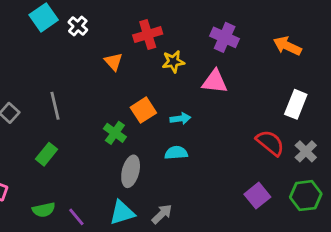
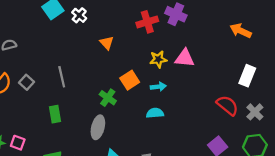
red cross: (148, 35) -> (147, 22), moved
purple cross: (225, 37) -> (176, 14), moved
yellow star: (173, 62) -> (158, 59), moved
green rectangle: (47, 154) -> (55, 114), turned -49
gray ellipse: (131, 171) -> (98, 127), moved

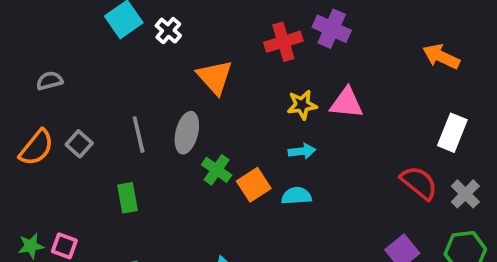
orange triangle: (107, 43) -> (215, 77), size x1.5
orange square: (130, 80) -> (254, 185), moved
gray ellipse: (98, 127) -> (187, 133), moved

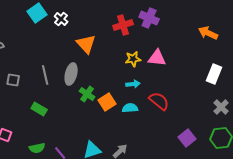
gray square: (79, 144) -> (13, 80), turned -32
red semicircle: (419, 183) -> (159, 101), moved
green rectangle: (127, 198) -> (39, 109), turned -49

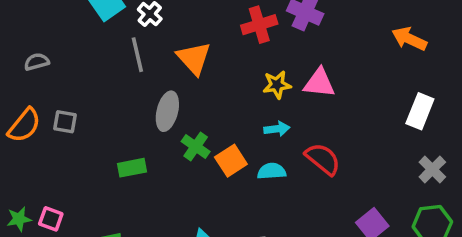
gray line: (45, 75) -> (137, 55), moved
green rectangle: (39, 109) -> (132, 168), moved, turned -42

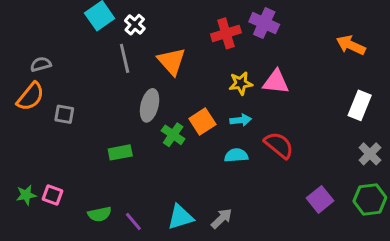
orange semicircle: (24, 125) -> (31, 97), moved
orange square: (231, 161) -> (202, 122), moved

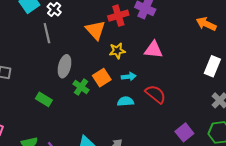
orange triangle: (172, 61) -> (96, 30), moved
yellow star: (241, 83) -> (117, 51), moved
green rectangle: (120, 152) -> (44, 99), turned 42

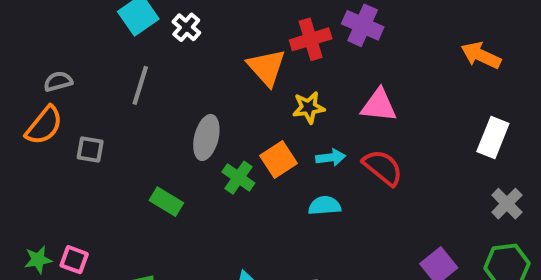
gray line: (47, 33) -> (140, 85), moved, turned 30
red semicircle: (156, 94) -> (383, 168), moved

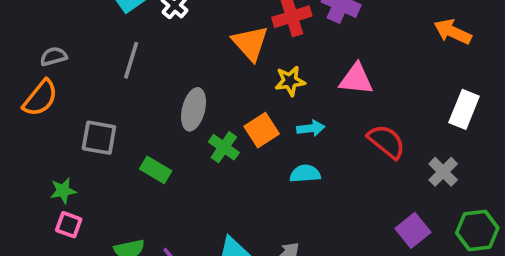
gray square: (90, 149) -> (99, 138), moved, size x1.4
red semicircle: (383, 168) -> (386, 142), moved
gray cross: (507, 204) -> (443, 172), moved
green star: (38, 260) -> (63, 191), moved

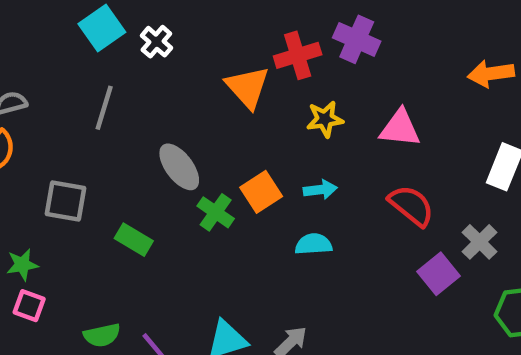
orange arrow: (453, 32) -> (491, 74), turned -33
pink triangle: (356, 79) -> (400, 128), moved
yellow star: (290, 81) -> (325, 119), moved
gray ellipse: (194, 109) -> (179, 167), turned -51
purple square: (413, 230) -> (439, 274), moved

